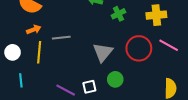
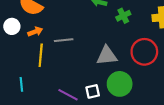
white circle: (13, 52) -> (12, 26), moved
gray triangle: (103, 52) -> (107, 56), turned 45
green circle: (115, 79) -> (120, 84), size x1.5

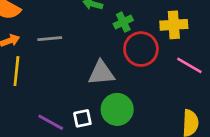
gray line: (64, 40) -> (50, 39), moved
red circle: (144, 52) -> (141, 49), moved

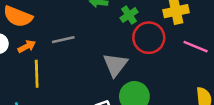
gray triangle: (101, 73) -> (115, 65), turned -40

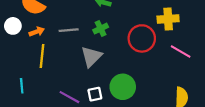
green cross: (129, 15) -> (101, 29), moved
gray triangle: (115, 65) -> (91, 57), moved

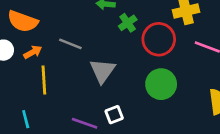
green cross: (101, 29) -> (128, 23), moved
gray line: (69, 30) -> (70, 44), turned 36
green circle: (123, 87) -> (161, 84), moved

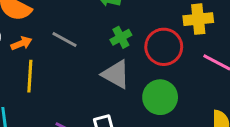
green cross: (128, 23) -> (121, 37), moved
gray triangle: (103, 71) -> (116, 74), moved, turned -44

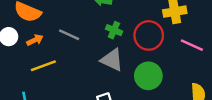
green cross: (121, 37) -> (114, 30), turned -35
yellow line: (30, 76) -> (43, 66), turned 70

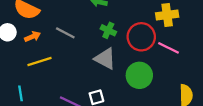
pink line: (192, 45) -> (169, 48), moved

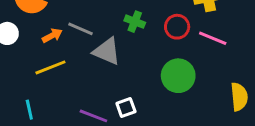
orange arrow: (32, 37) -> (52, 36), moved
red circle: (141, 37) -> (177, 27), size x0.7
gray triangle: (105, 59) -> (107, 51), moved

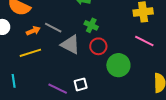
red circle: (177, 27) -> (98, 46), moved

